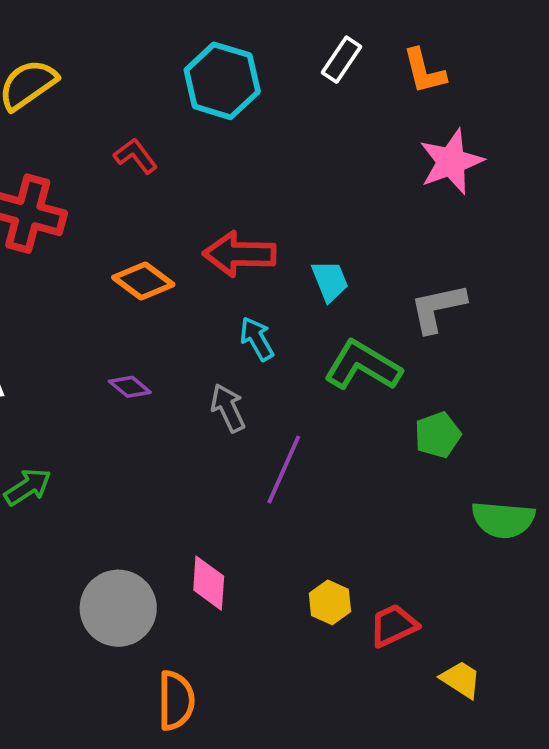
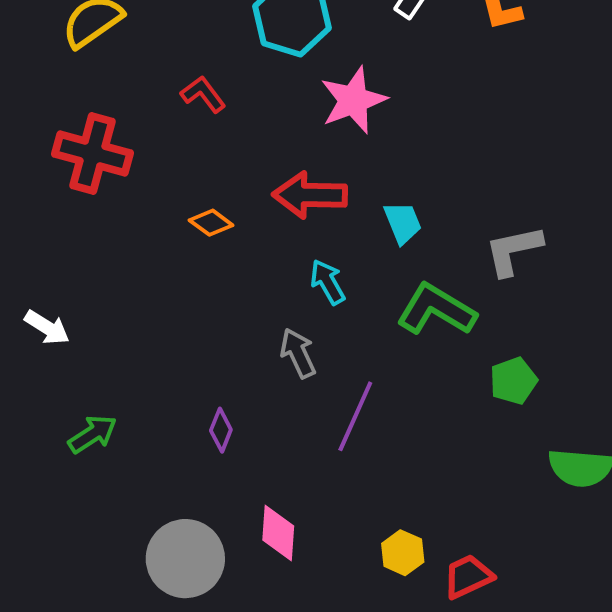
pink star: (451, 162) -> (353, 100), moved
orange diamond: (143, 281) -> (211, 223), size x0.7
purple diamond: (130, 387) -> (221, 430), moved, turned 72

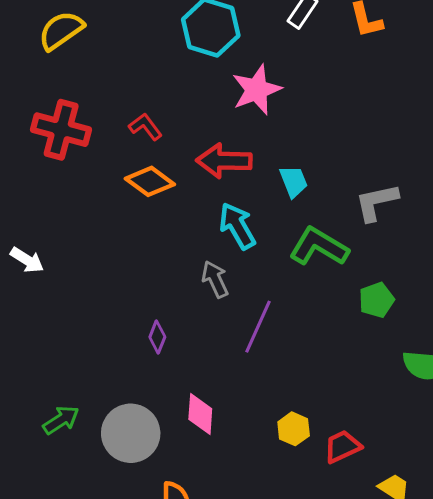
red L-shape: (203, 94) -> (145, 127), moved
orange diamond: (211, 223) -> (150, 181), size x1.5
cyan arrow: (328, 282) -> (237, 226), size x1.4
green arrow: (92, 434) -> (61, 420), moved

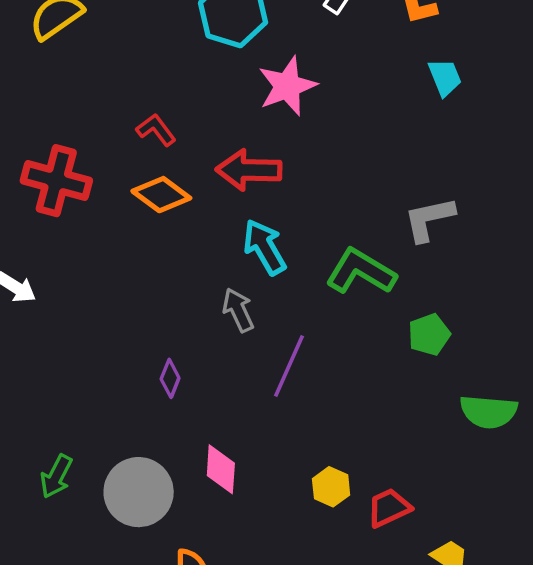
red cross: (61, 130) -> (56, 181), moved
cyan trapezoid: (294, 181) -> (445, 77), moved
green arrow: (61, 420) -> (56, 476), turned 150

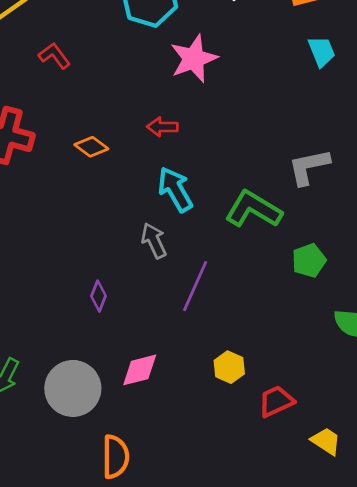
red L-shape: (156, 130) -> (54, 56), moved
red arrow: (249, 170) -> (162, 127), size x0.6
orange diamond: (161, 195) -> (91, 147), size x0.7
pink diamond: (221, 469) -> (140, 370), turned 72
yellow hexagon: (331, 487) -> (229, 367), moved

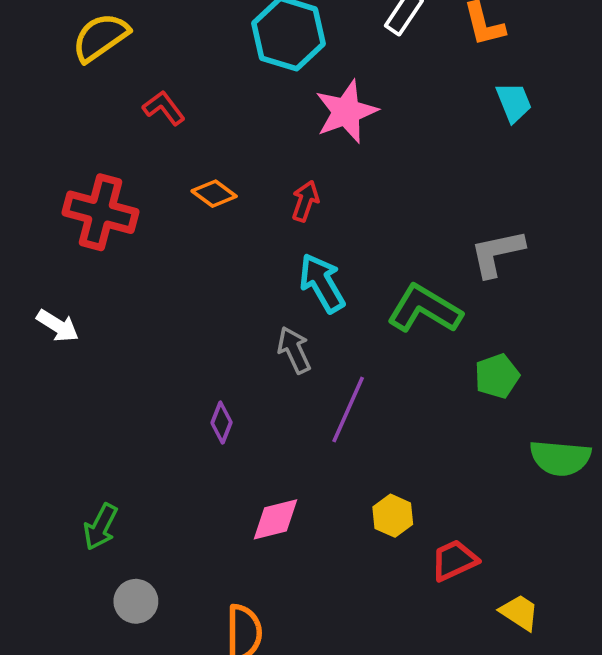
red arrow: (162, 127) -> (305, 201), turned 108
orange diamond: (91, 147) -> (214, 194), moved
gray circle: (73, 388) -> (136, 601), moved, size x0.6

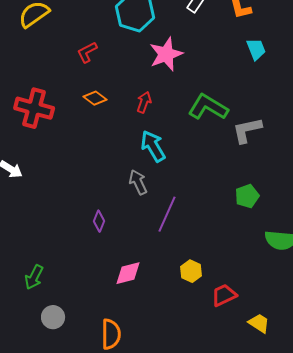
red L-shape: (164, 108) -> (87, 52), moved, turned -80
green L-shape: (424, 309) -> (208, 107), moved

